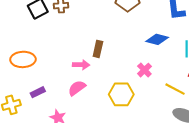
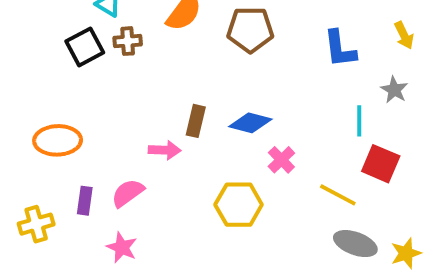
blue diamond: (157, 39) -> (250, 123), moved
pink semicircle: (77, 88) -> (128, 193), moved
purple rectangle: (38, 92) -> (85, 201), turned -56

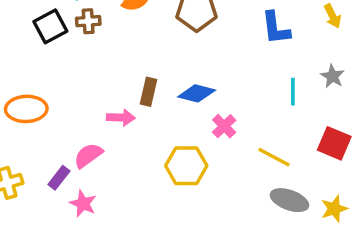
gray star: (394, 90) -> (332, 76), moved
red square: (381, 164) -> (334, 143), moved
purple rectangle: (85, 201) -> (59, 178), moved, turned 30

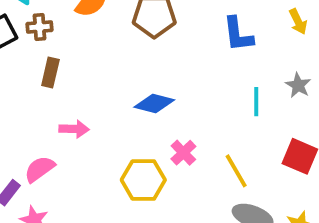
brown rectangle: (148, 92) -> (50, 73), moved
pink cross: (224, 126) -> (183, 153), moved
yellow line: (274, 157) -> (236, 171), turned 32

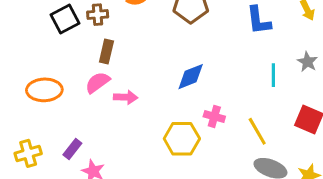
blue diamond: (154, 103) -> (191, 77), turned -36
pink cross: (183, 153) -> (214, 116), turned -30
pink semicircle: (40, 169) -> (98, 83), moved

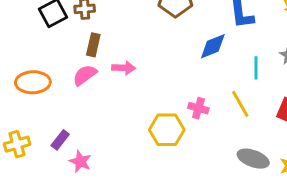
blue diamond: (191, 77) -> (213, 46), moved
pink arrow: (126, 97) -> (124, 68), moved
yellow line: (257, 131) -> (240, 104), moved

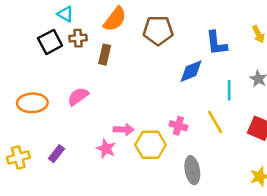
brown rectangle: (93, 45) -> (105, 55), moved
pink arrow: (124, 68) -> (124, 130), moved
gray ellipse: (253, 159) -> (192, 170), moved, turned 60
pink star: (80, 161) -> (106, 149), moved

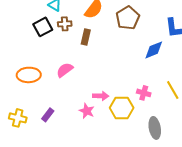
brown pentagon: (158, 30) -> (128, 18), turned -30
yellow cross: (18, 157) -> (18, 118), turned 30

